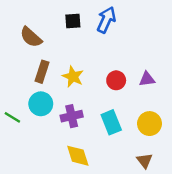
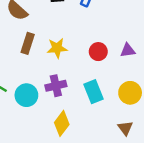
yellow star: (73, 77) -> (57, 48), turned -30
cyan circle: (41, 104) -> (26, 95), moved
yellow diamond: (78, 156) -> (62, 123), turned 55

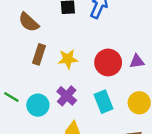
red circle: (98, 52) -> (108, 62), size x1.5
purple cross: (56, 86) -> (67, 96), turned -36

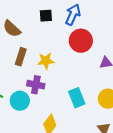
red circle: (108, 62) -> (81, 41), moved
purple cross: (67, 96) -> (36, 85), moved, turned -30

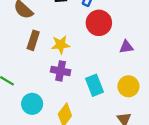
purple cross: (36, 85) -> (61, 71), moved
cyan circle: (20, 101) -> (32, 104), moved

